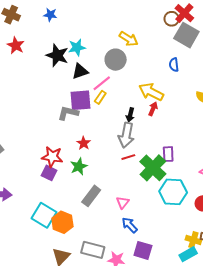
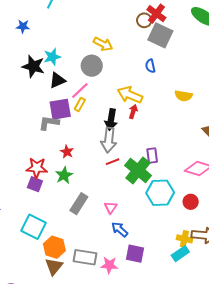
black arrow: (130, 115) -> (111, 120), size x1.5
orange hexagon: (62, 222) -> (54, 247), moved

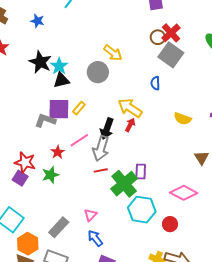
cyan star: (52, 57) -> (59, 66), moved, turned -30
pink line: (80, 90) -> (79, 140), moved
gray rectangle: (79, 204) -> (59, 227), moved

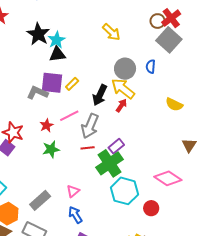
gray circle: (98, 72) -> (125, 69), moved
black arrow: (107, 129) -> (100, 95), moved
purple rectangle: (141, 172) -> (116, 146), moved, turned 42
green star: (50, 175) -> (51, 149), moved

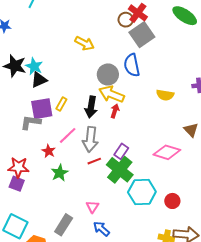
gray square: (169, 40) -> (142, 35), turned 30
blue semicircle: (151, 66) -> (132, 65), size x1.6
pink diamond: (168, 178) -> (167, 152), moved

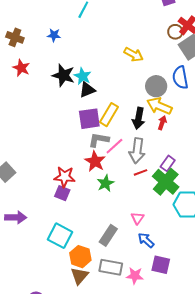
yellow rectangle: (61, 104) -> (109, 115), size x1.6
gray L-shape: (31, 122) -> (99, 140), moved
red star: (49, 151) -> (95, 161), size x1.5

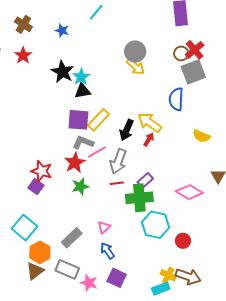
gray circle: (156, 86) -> (135, 51), moved
green cross: (166, 182) -> (139, 198), turned 32

